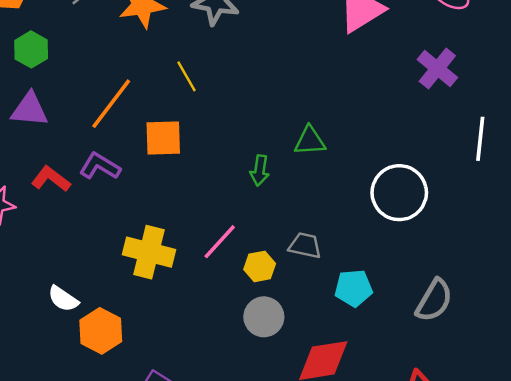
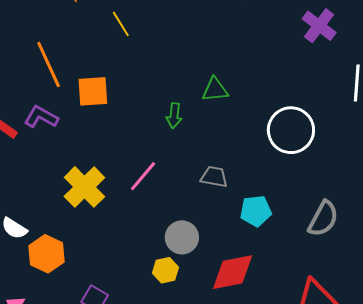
yellow line: (186, 76) -> (121, 24), moved
orange line: (111, 104) -> (49, 65), turned -60
yellow cross: (149, 252) -> (84, 187), turned 33
yellow hexagon: (260, 266) -> (165, 270), moved

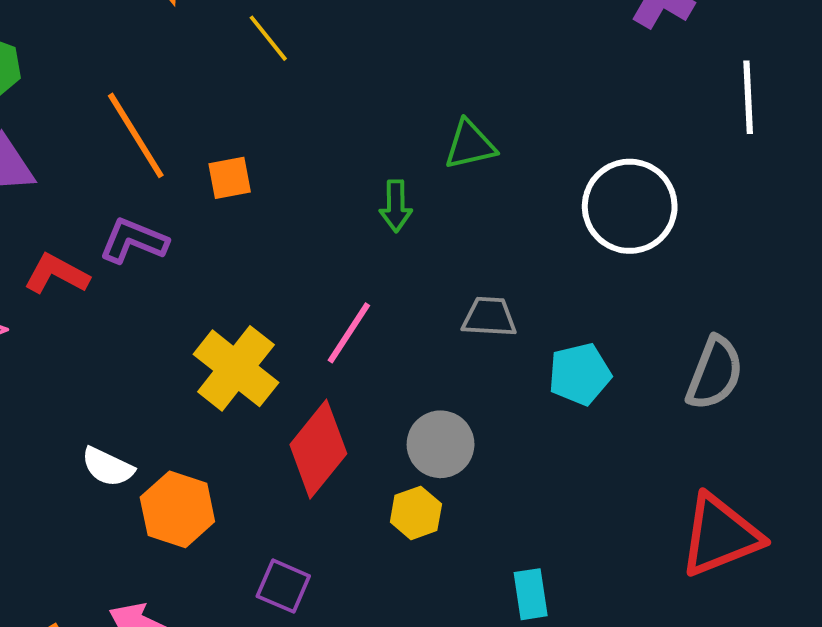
orange square: (93, 91) -> (230, 178), size x0.7
red diamond: (233, 272) -> (318, 449), moved, turned -33

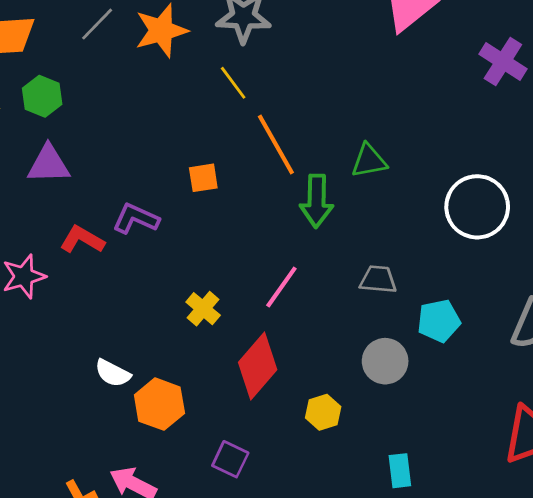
orange line: (136, 135) -> (276, 145), moved
green arrow: (396, 206) -> (317, 201), size x1.5
yellow cross: (236, 368) -> (203, 309), size x0.6
gray circle: (441, 444) -> (385, 361), moved

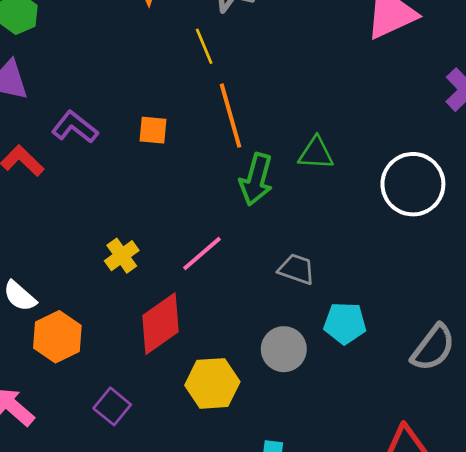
white circle: (477, 207) -> (413, 184), moved
purple L-shape: (136, 219) -> (75, 127), moved
yellow hexagon: (323, 412) -> (212, 383), size x1.5

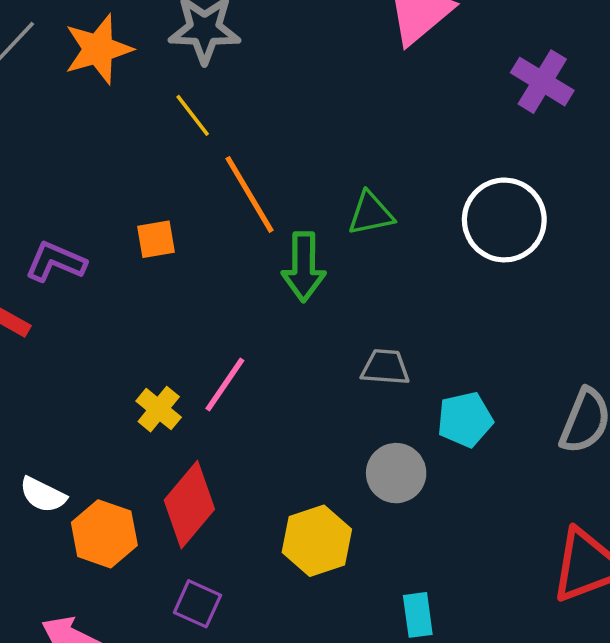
pink line: (202, 253) -> (225, 385), moved
red diamond: (160, 324) -> (189, 505), moved

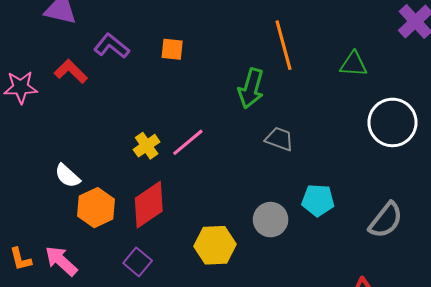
orange line: (250, 194) -> (284, 45), moved
green triangle: (371, 214) -> (354, 64), moved
white circle: (504, 220) -> (392, 122), moved
gray trapezoid: (385, 367) -> (279, 139), moved

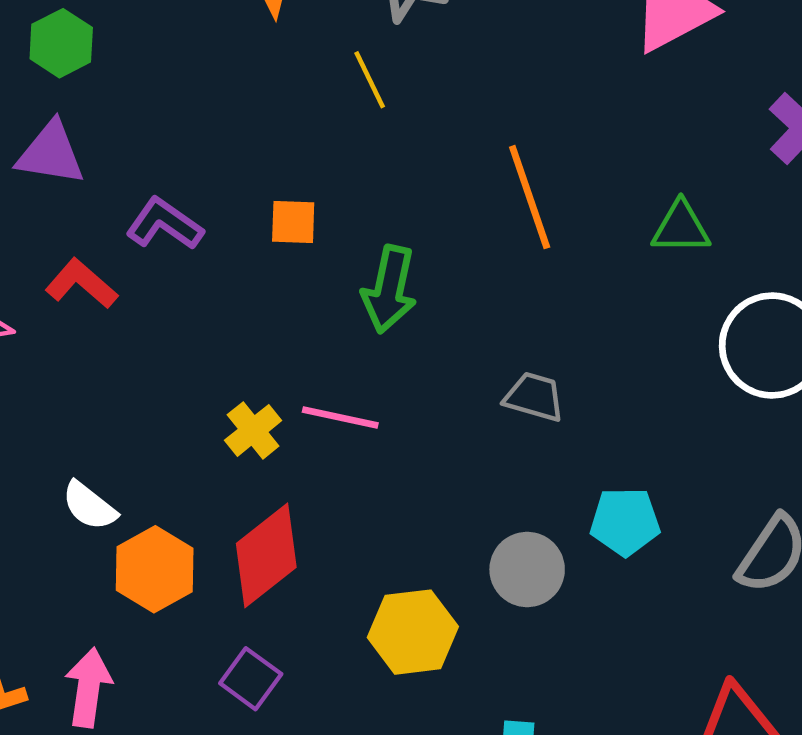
green arrow: (251, 88) -> (389, 289), moved
pink line: (188, 142) -> (340, 417), turned 56
pink arrow: (61, 261) -> (88, 688), turned 60

